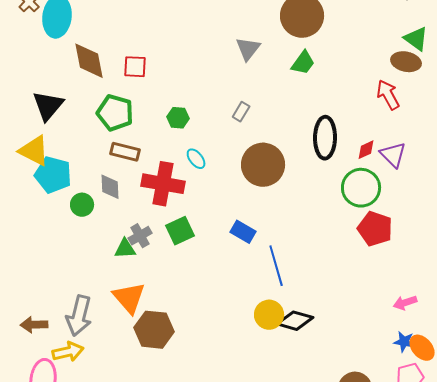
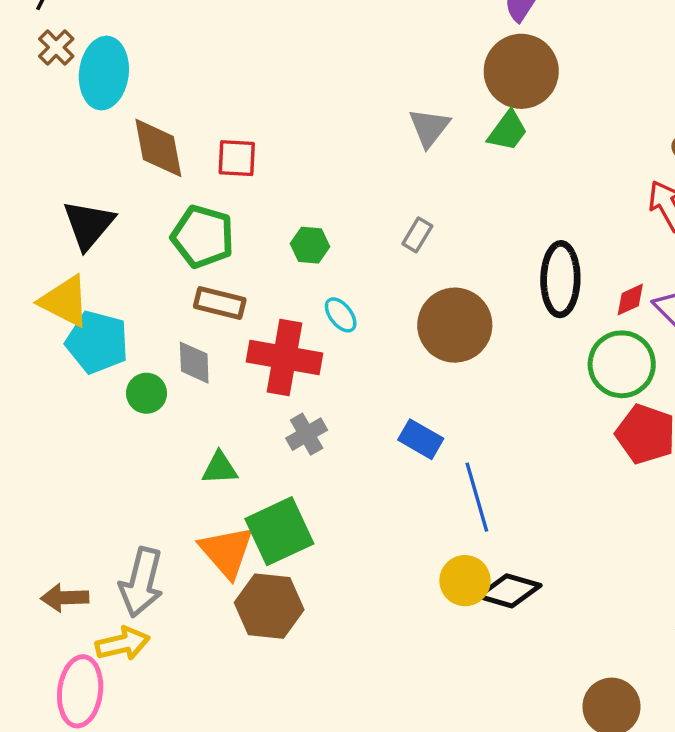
green trapezoid: (303, 63) -> (508, 131), moved
green square: (180, 231) -> (279, 531), moved, size x1.4
gray cross: (140, 236) -> (307, 434), moved

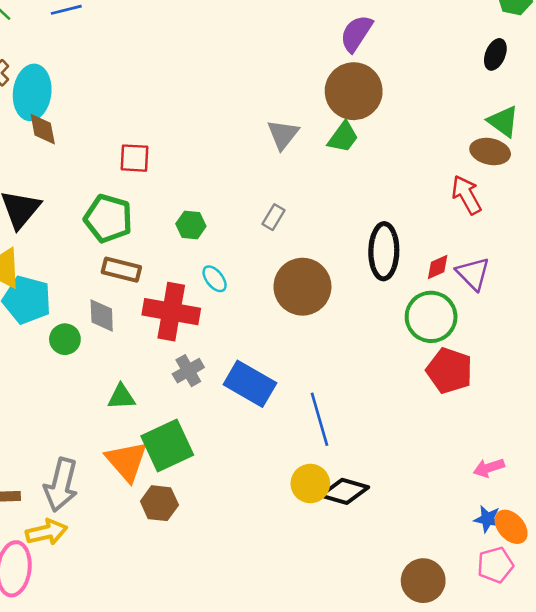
brown diamond: (158, 148) -> (43, 129), moved, size x0.7
blue rectangle: (421, 439) -> (250, 384), moved, size x1.5
brown hexagon: (269, 606) -> (159, 503), size x0.7

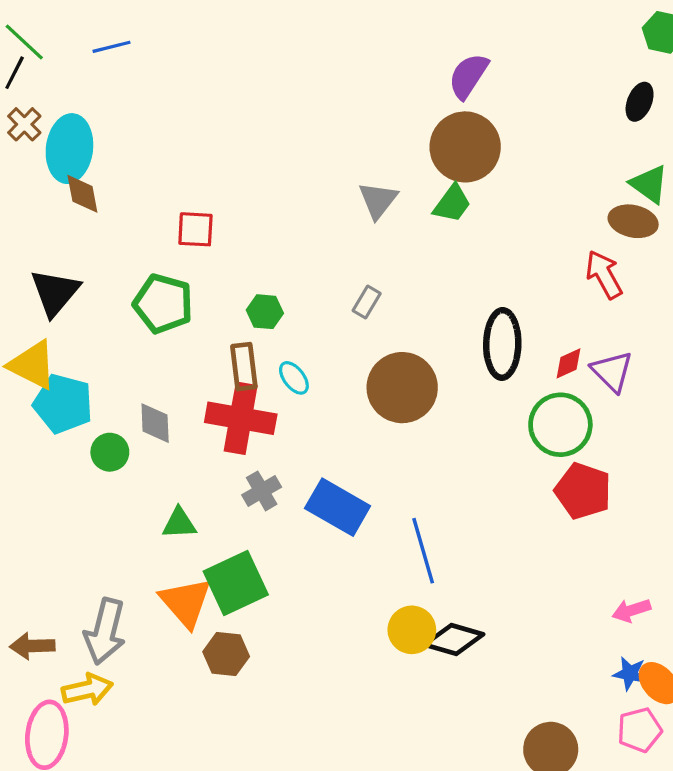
brown rectangle: (121, 270) -> (244, 367), moved, turned 69

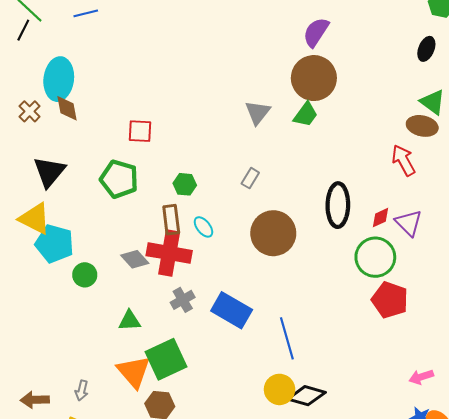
brown cross: (24, 124) -> (30, 111), moved
gray diamond: (155, 423) -> (135, 259), moved, turned -40
gray arrow: (105, 631) -> (82, 390), size x0.5

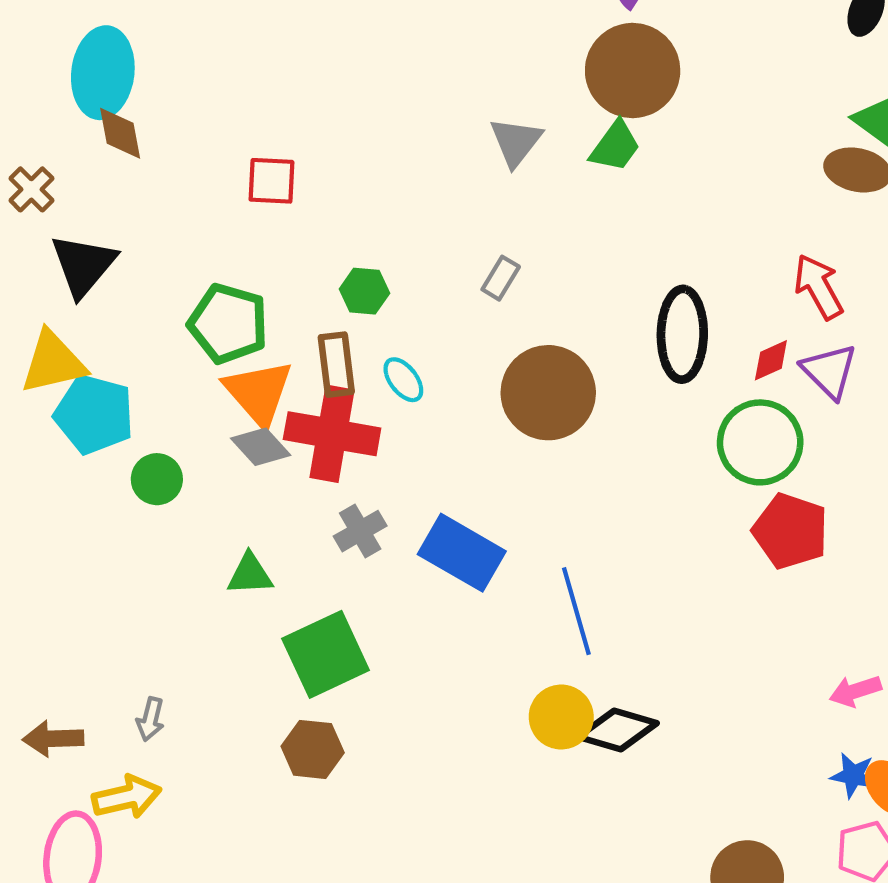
brown cross: (30, 111) -> (31, 189), moved
red arrow: (403, 160) -> (819, 287), moved
green pentagon: (119, 179) -> (228, 323), moved
yellow triangle: (35, 219) -> (53, 362), turned -40
orange triangle: (134, 372) -> (259, 393), moved

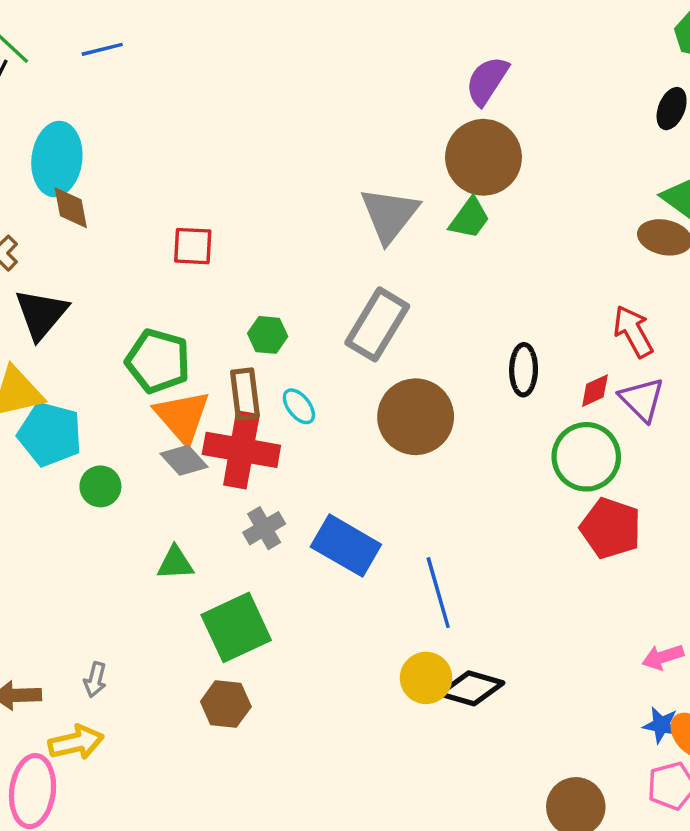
gray triangle: (516, 142) -> (389, 215), size x1.4
gray rectangle: (501, 278) -> (377, 324), size x2.0
black ellipse: (682, 334) -> (524, 370), size x0.7

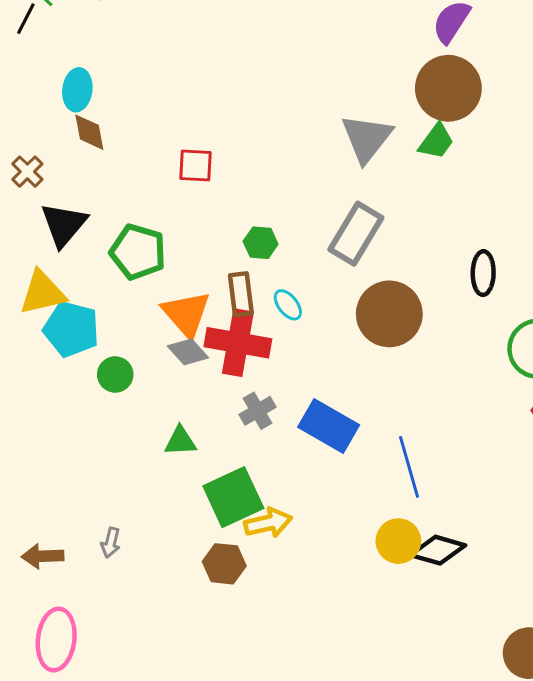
cyan ellipse: (57, 159) -> (77, 90), size x0.7
green pentagon: (158, 361) -> (138, 252), moved
yellow arrow: (76, 742) -> (268, 523), moved

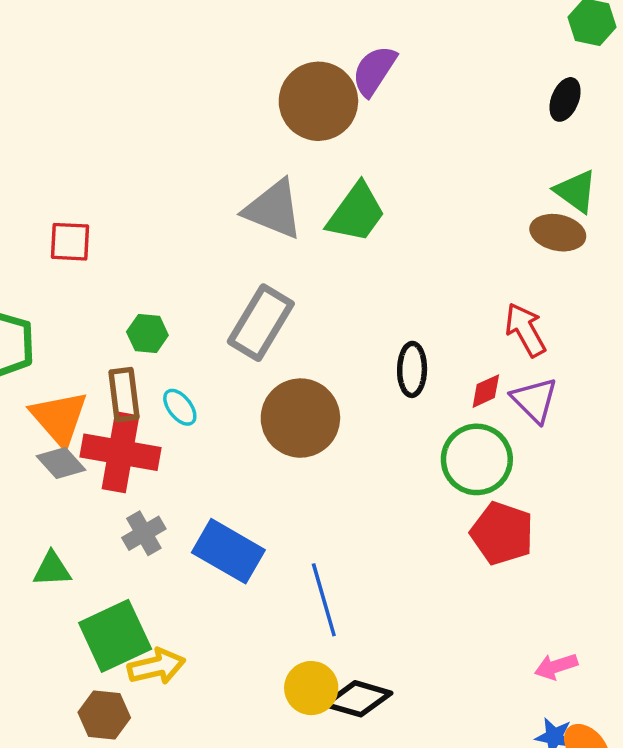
brown circle: (448, 88) -> (318, 101), moved
gray triangle: (367, 138) -> (273, 209), turned -46
green trapezoid: (436, 141) -> (356, 213), size x1.4

